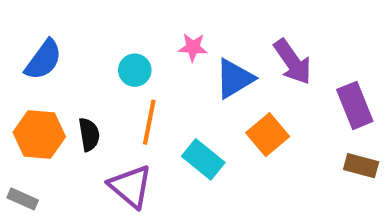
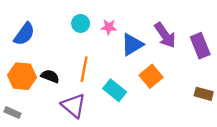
cyan circle: (135, 70) -> (81, 23), moved
purple rectangle: (355, 105) -> (200, 46), moved
black semicircle: (89, 135) -> (50, 76), turned -60

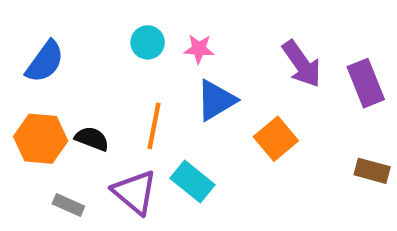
blue triangle: (132, 45) -> (216, 100), moved
cyan rectangle: (115, 90) -> (192, 182), moved
gray rectangle: (13, 113) -> (68, 205), moved

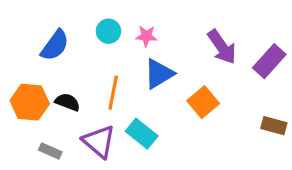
blue semicircle: (45, 62) -> (55, 45), moved
purple rectangle: (366, 83) -> (269, 61), turned 64

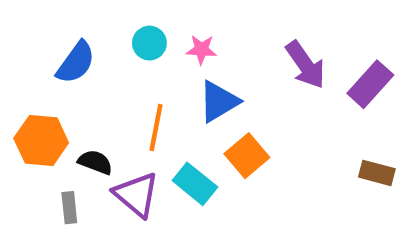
black semicircle: (68, 102) -> (95, 162), moved
orange square: (203, 102) -> (247, 156), moved
gray rectangle: (50, 151) -> (69, 208), turned 60

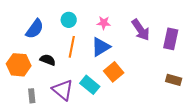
pink star: (201, 50) -> (104, 23), moved
purple rectangle: (370, 84) -> (171, 39), turned -30
orange line: (156, 128) -> (72, 47), moved
black semicircle: (95, 162) -> (48, 60), moved

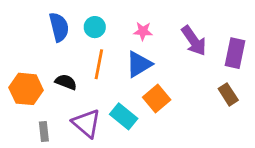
blue semicircle: (35, 29) -> (59, 27), moved, turned -50
brown rectangle: (174, 80) -> (228, 94), moved, turned 42

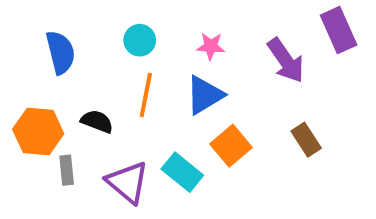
blue semicircle: (59, 27) -> (61, 52), moved
purple rectangle: (235, 53) -> (339, 30), moved, turned -36
brown rectangle: (228, 94) -> (306, 140), moved
gray rectangle: (44, 132) -> (67, 170), moved

